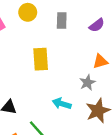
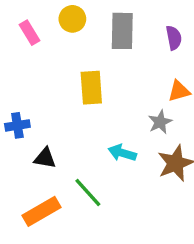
gray rectangle: (62, 21) -> (122, 31), size x1.5
purple semicircle: (97, 25) -> (174, 38), turned -63

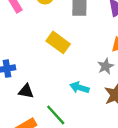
yellow rectangle: (91, 88) -> (58, 42), turned -50

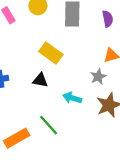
black triangle: (26, 91) -> (40, 80), moved

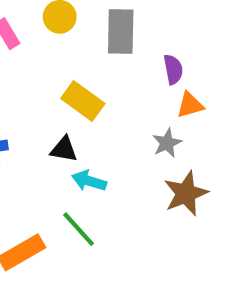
purple semicircle: (108, 19) -> (173, 69), moved
cyan arrow: (72, 98) -> (89, 181), moved

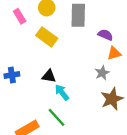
purple semicircle: (173, 69) -> (105, 35), turned -56
yellow rectangle: (83, 101) -> (47, 37), moved
cyan arrow: (89, 181) -> (62, 92), turned 35

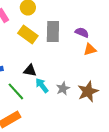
gray rectangle: (78, 15) -> (53, 31), moved
gray star: (102, 73) -> (63, 88), moved
green line: (56, 117) -> (16, 91), moved

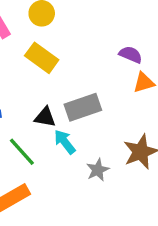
gray rectangle: (53, 31) -> (83, 107), moved, turned 70
gray star: (63, 88) -> (98, 170), moved

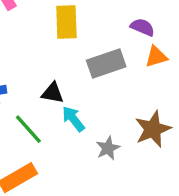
yellow rectangle: (42, 58) -> (66, 22), moved, turned 52
gray rectangle: (83, 107) -> (106, 63), moved

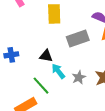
green line: (28, 129) -> (41, 86), moved
gray star: (108, 148) -> (79, 77), moved

